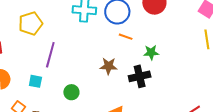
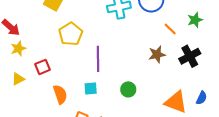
orange line: (126, 37) -> (170, 29), moved, turned 40
green star: (151, 52) -> (195, 20), moved

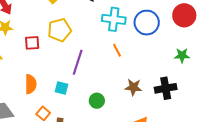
orange line: (170, 29) -> (117, 50), moved
brown star: (157, 54) -> (133, 87), moved
red square: (43, 67) -> (32, 43), moved

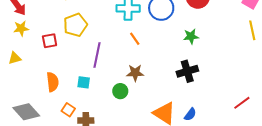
green star: (182, 55) -> (191, 36), moved
brown star: (133, 87) -> (135, 73), moved

